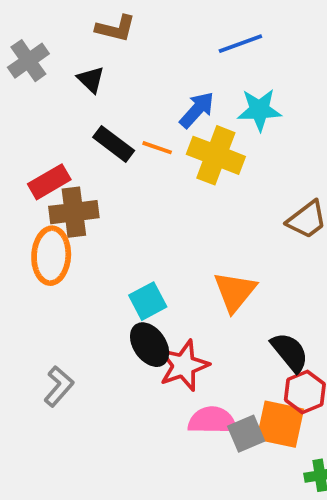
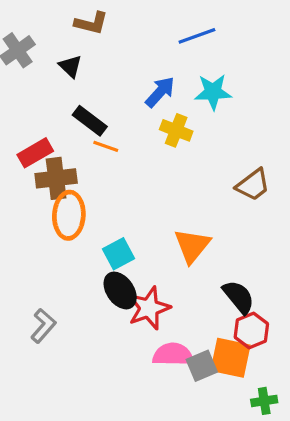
orange line: (157, 148) -> (106, 146), moved
yellow cross: (216, 155) -> (176, 130), size x0.7
orange ellipse: (51, 256) -> (69, 215), moved

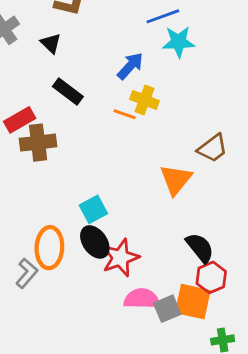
cyan star: (213, 92) -> (179, 42), moved
orange line: (106, 146) -> (125, 114), moved
orange ellipse: (69, 215) -> (49, 248), moved
orange triangle: (192, 246) -> (176, 180), moved

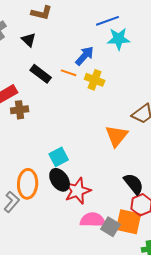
orange line: (125, 114) -> (69, 73), moved
brown cross: (38, 143) -> (20, 110), size x0.7
gray square: (167, 309) -> (111, 227), turned -36

